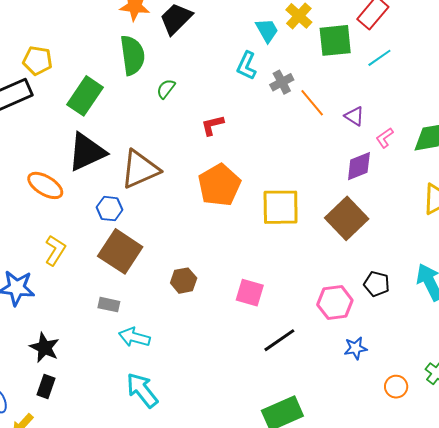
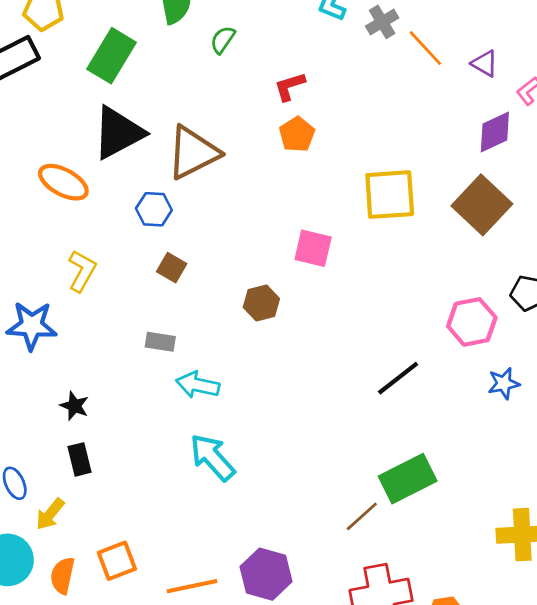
orange pentagon: (219, 185) -> (297, 134), moved, size x0.6
brown square: (120, 251) -> (172, 268), size x0.5
pink square: (250, 293) -> (313, 248), moved
black star: (44, 348) -> (75, 406), size x0.7
black rectangle: (46, 386) -> (80, 459), turned -30

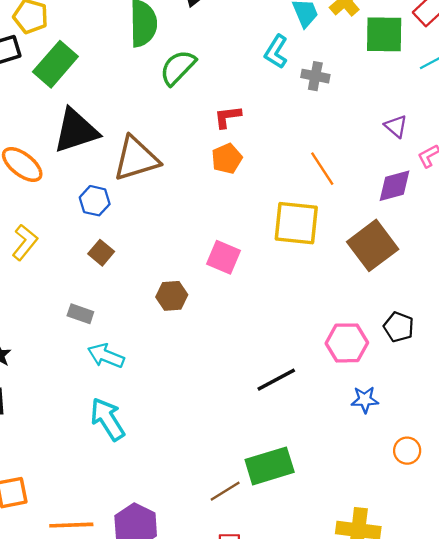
gray cross: (382, 22) -> (315, 76), turned 32
green semicircle: (223, 40) -> (178, 68), size x1.6
orange line: (425, 48) -> (322, 169), moved
green rectangle: (112, 56) -> (55, 64), moved

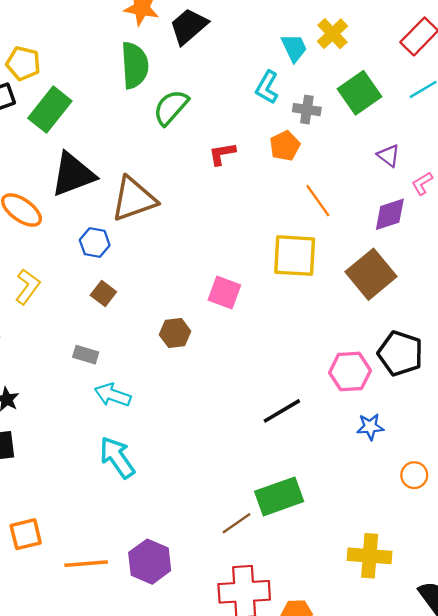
green square: (384, 34) -> (359, 93), moved, turned -33
orange pentagon: (227, 159) -> (285, 146), moved
black pentagon: (399, 327) -> (400, 353), size x1.5

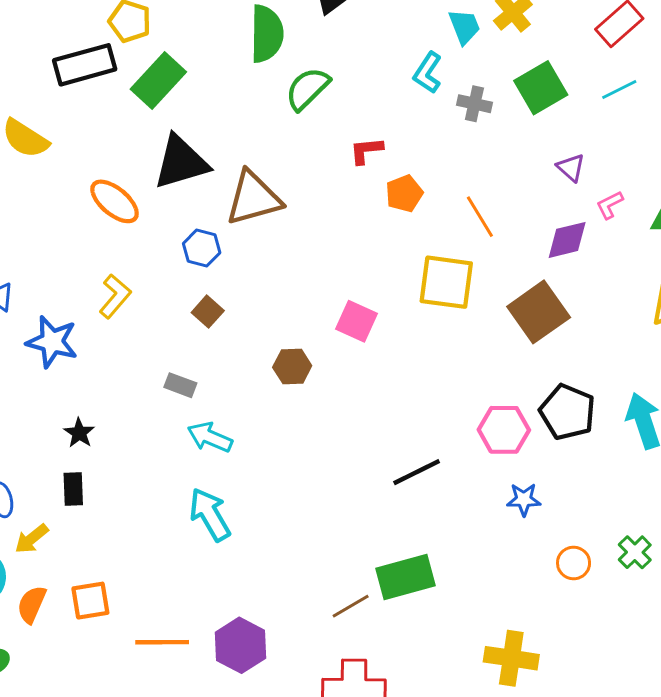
orange pentagon: (285, 146) -> (404, 193), moved

